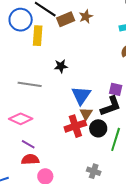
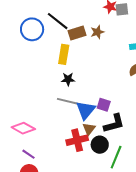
yellow rectangle: (38, 36) -> (64, 54), moved
gray line: (30, 84) -> (69, 102), moved
purple square: (116, 89) -> (104, 105), moved

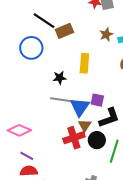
blue circle: (32, 29) -> (31, 48), moved
brown star: (97, 32) -> (106, 34), moved
yellow rectangle: (64, 54) -> (84, 63), moved

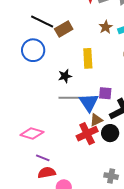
brown triangle: (85, 125) -> (96, 120), turned 40

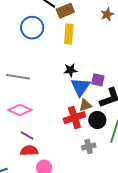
yellow rectangle: (88, 58) -> (69, 34), moved
black star: (65, 76) -> (70, 70), moved
gray line: (71, 98) -> (18, 77), moved
gray cross: (111, 176) -> (89, 146), moved, turned -32

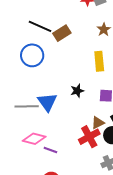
yellow rectangle: (69, 34) -> (99, 61), moved
blue triangle: (80, 87) -> (47, 102), moved
purple line: (27, 136) -> (50, 150), moved

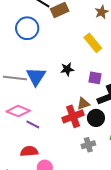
yellow rectangle: (99, 61) -> (93, 43), turned -42

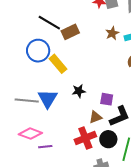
yellow rectangle: (93, 43) -> (58, 64), moved
brown triangle: (83, 104) -> (96, 117), moved
purple line: (33, 124) -> (45, 147), turned -32

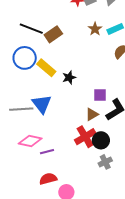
black star: (79, 91) -> (69, 77), moved
black circle: (108, 139) -> (101, 140), moved

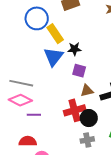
purple square: (100, 95) -> (79, 71), moved
blue triangle: (42, 104) -> (53, 57), moved
gray line: (21, 109) -> (21, 83), moved

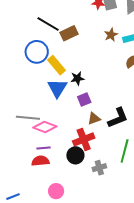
purple square: (79, 71) -> (84, 99), turned -32
pink diamond: (20, 100) -> (45, 127), moved
black circle: (89, 118) -> (75, 155), moved
red semicircle: (28, 141) -> (40, 161), moved

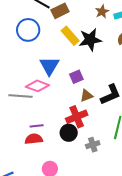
yellow rectangle: (57, 65) -> (70, 36), moved
black star: (77, 78) -> (90, 40), moved, size x1.6
pink diamond: (45, 127) -> (37, 86), moved

